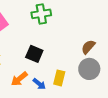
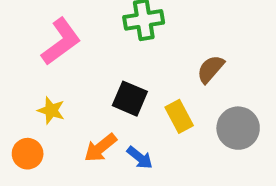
brown semicircle: (88, 47) -> (211, 69), moved
yellow rectangle: (59, 78) -> (179, 116), moved, turned -42

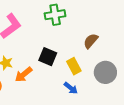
orange arrow: (100, 148) -> (24, 74), moved
blue arrow: (140, 158) -> (71, 88), moved

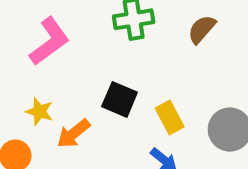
brown semicircle: (91, 41) -> (202, 29), moved

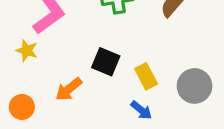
yellow star: (39, 111) -> (27, 50), moved

